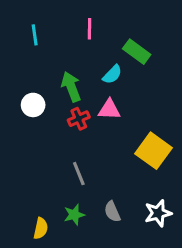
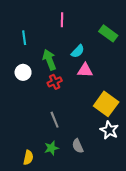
cyan line: (35, 35) -> (24, 38), moved
green rectangle: (137, 52) -> (108, 33), moved
pink triangle: (109, 110) -> (85, 70), moved
white star: (158, 213) -> (109, 130), moved, turned -30

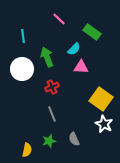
pink line: (62, 20) -> (59, 19), turned -48
green rectangle: (108, 33) -> (92, 32), moved
white circle: (23, 72) -> (22, 69), size x1.5
red cross: (55, 82) -> (52, 87), moved

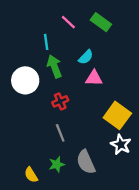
green rectangle: (92, 32) -> (101, 22), moved
cyan line: (23, 36) -> (46, 42), moved
gray semicircle: (74, 139) -> (86, 162), size x1.5
yellow semicircle: (27, 150) -> (31, 175), turned 136

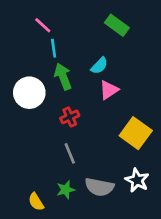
pink line: (68, 22) -> (43, 25), moved
pink triangle: (94, 78) -> (109, 90), turned -36
white star: (121, 145) -> (137, 180), moved
gray semicircle: (86, 162) -> (99, 187), turned -55

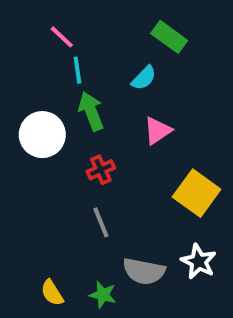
cyan semicircle: (99, 66) -> (144, 78), moved
green star: (66, 190) -> (103, 295), moved, turned 30

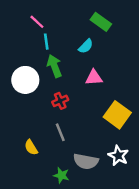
pink triangle: (158, 131) -> (94, 78), turned 30
yellow semicircle: (52, 293) -> (31, 147), moved

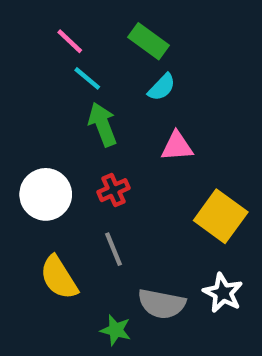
green rectangle: (101, 22) -> (149, 41), moved
cyan line: (46, 42) -> (87, 78), turned -42
white circle: (25, 80) -> (46, 194), moved
yellow semicircle: (31, 147) -> (59, 278), size x1.5

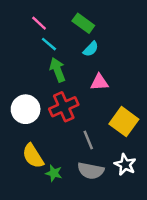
red cross: (113, 190) -> (64, 107), size x1.6
gray line: (113, 249) -> (88, 140), moved
green star: (116, 330) -> (54, 173), moved

